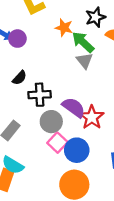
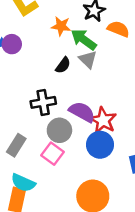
black semicircle: (19, 78) -> (63, 65), moved
pink square: (57, 143) -> (53, 154), moved
blue circle: (77, 150) -> (100, 145), moved

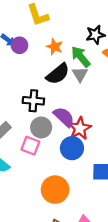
orange star: (61, 26) -> (55, 47), moved
black semicircle: (63, 65) -> (58, 74), size x1.6
pink square: (53, 154) -> (30, 146), turned -30

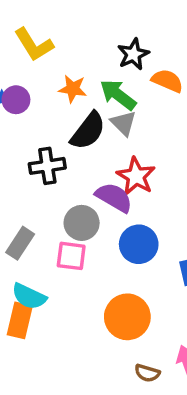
black cross: (33, 101) -> (47, 166), moved
red star: (80, 128) -> (136, 176), moved

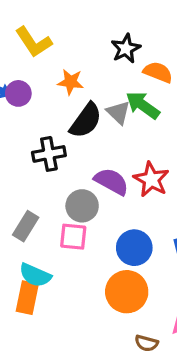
green arrow: (118, 95) -> (143, 105), moved
red star: (136, 176) -> (151, 179), moved
blue circle: (139, 244) -> (134, 248), moved

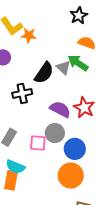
black star: (126, 49) -> (79, 16), moved
orange star: (71, 82) -> (29, 35), moved
gray circle: (82, 206) -> (55, 133), moved

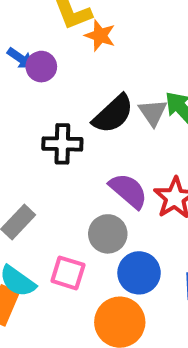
pink square: (38, 143) -> (68, 273), moved

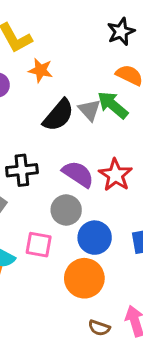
orange star: (100, 36) -> (41, 70), moved
black cross: (62, 144) -> (22, 170), moved

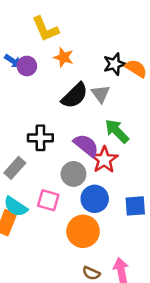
black star: (121, 32) -> (115, 64), moved
green arrow: (113, 105) -> (117, 131), moved
red star: (115, 175) -> (104, 160), moved

